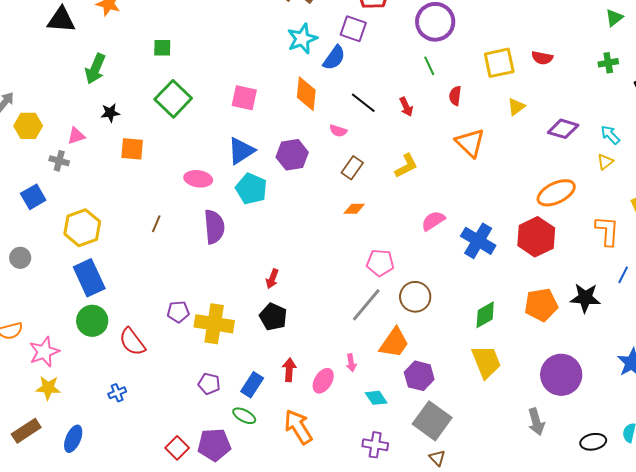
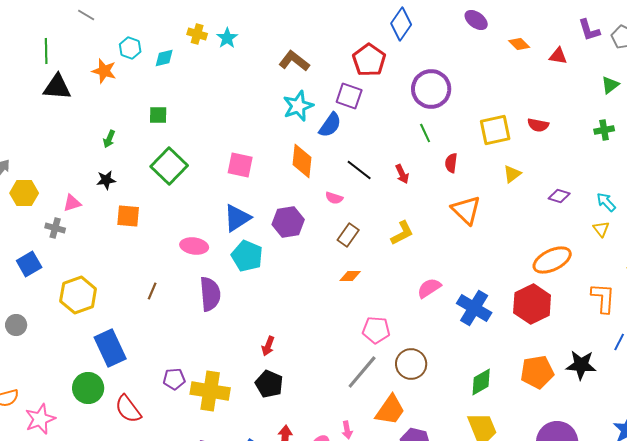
green arrow: (95, 69) -> (109, 139), moved, size x0.6
purple diamond: (563, 129) -> (559, 196), size x0.7
yellow triangle: (605, 162) -> (601, 229), turned -30
blue rectangle: (89, 278) -> (110, 348), moved

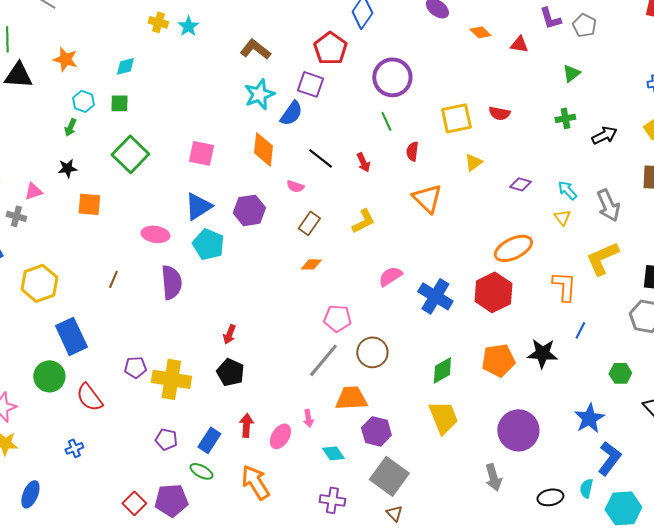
cyan hexagon: (130, 48) -> (83, 101), moved
cyan diamond: (164, 58) -> (125, 66), moved
orange trapezoid: (390, 410) -> (351, 398), turned -128

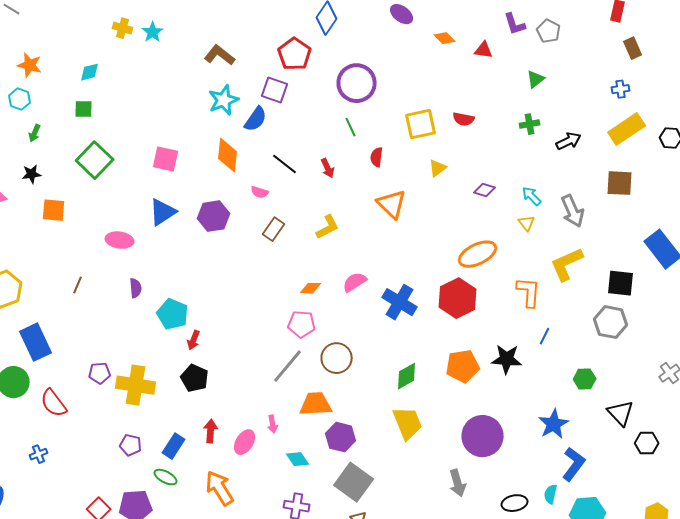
cyan hexagon: (83, 101) -> (20, 99), moved
cyan pentagon: (208, 244) -> (173, 314), moved
orange diamond: (311, 264) -> (311, 288), moved
purple semicircle: (171, 282) -> (136, 288), size x0.6

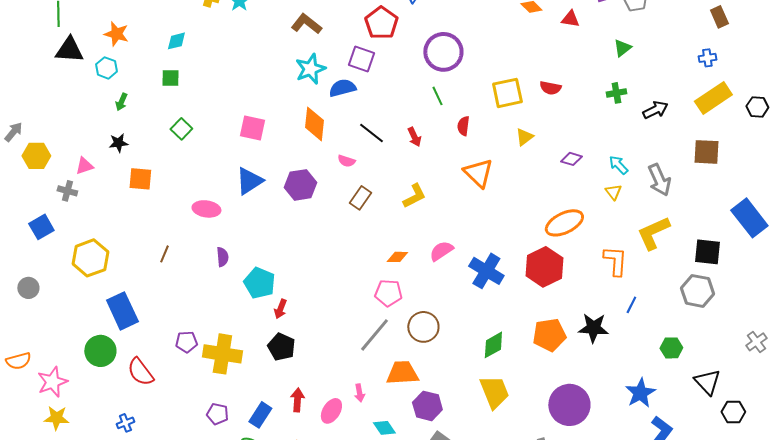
blue semicircle: (256, 119) -> (342, 88), turned -140
green square: (95, 160) -> (181, 129), size x0.6

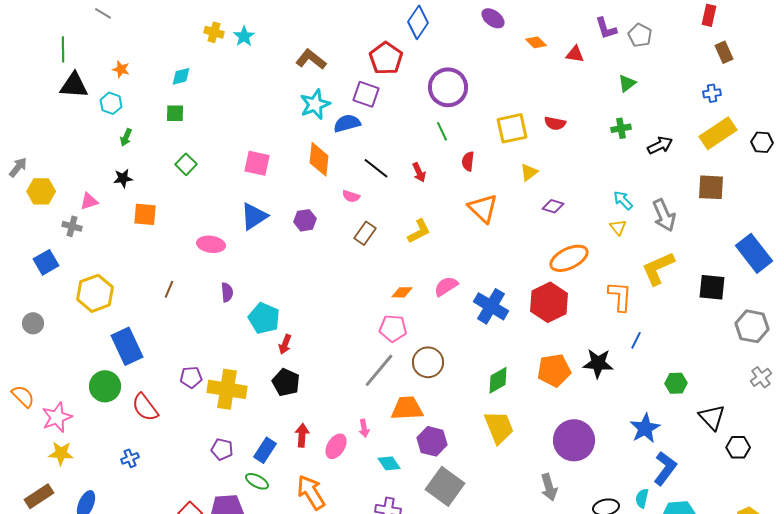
orange star: (116, 34) -> (121, 69), size x0.7
purple diamond: (571, 159) -> (553, 206), moved
purple hexagon: (300, 185) -> (305, 220), size x0.7
gray hexagon: (697, 291) -> (752, 326), moved
orange semicircle: (18, 361) -> (23, 396), turned -120

